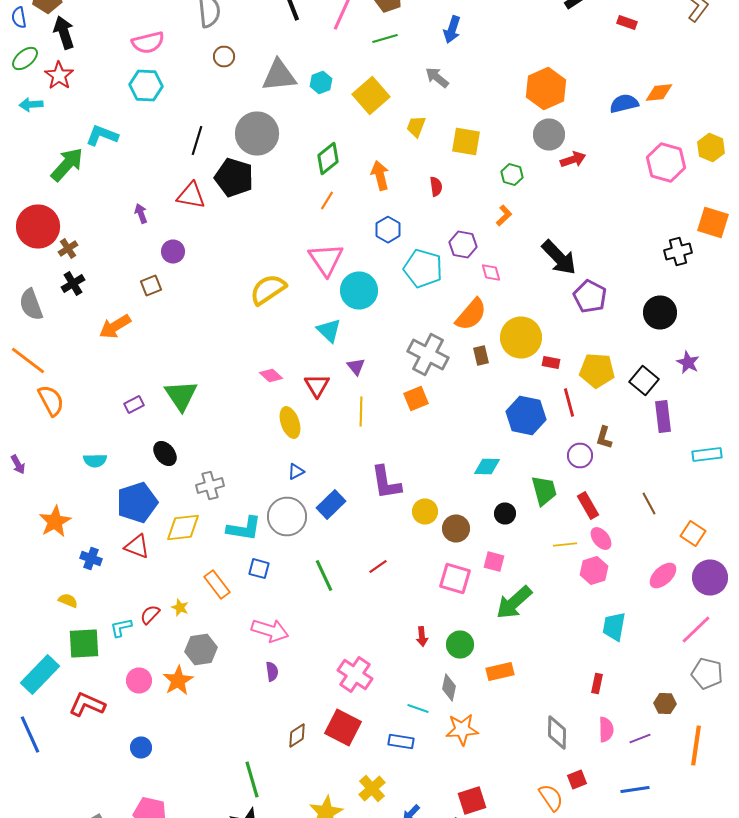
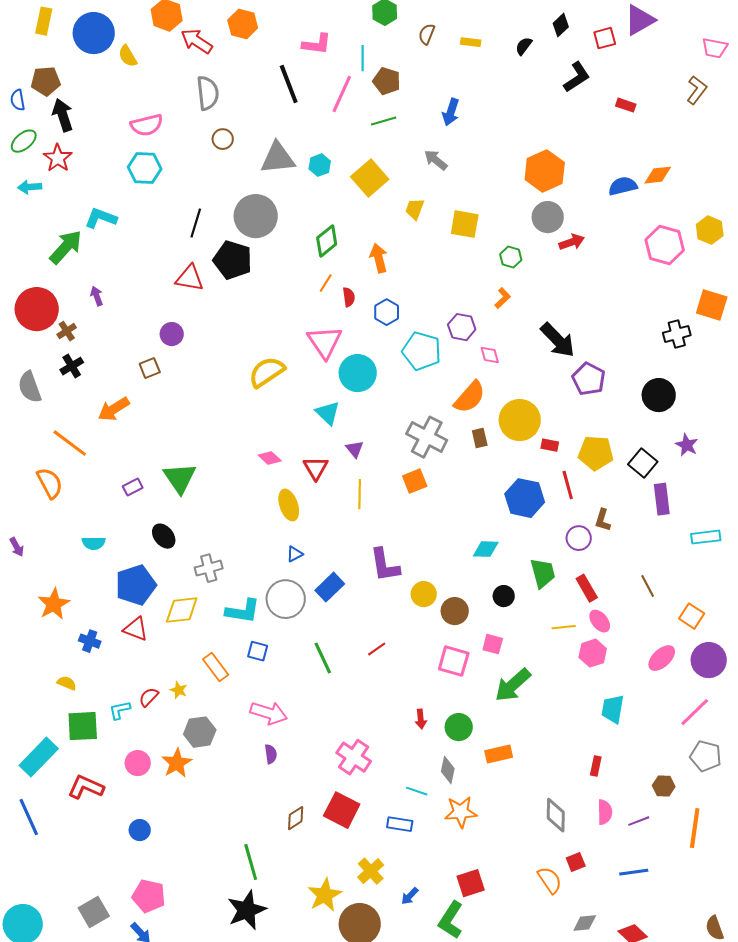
red semicircle: (436, 186) -> (349, 297), moved
purple arrow: (141, 214) -> (97, 296), moved
orange line: (28, 360) -> (70, 443), moved

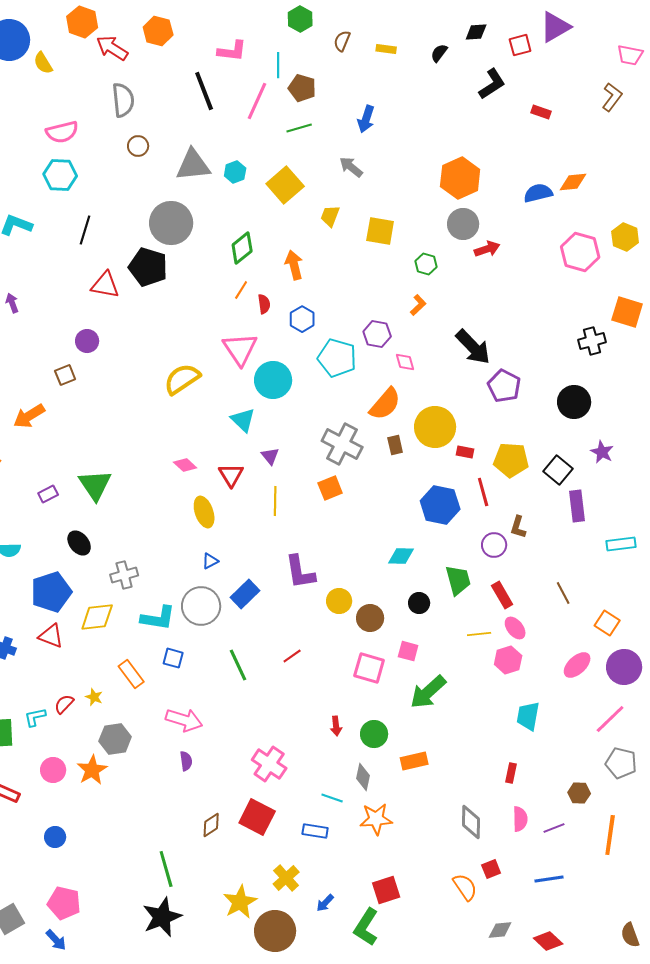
black diamond: (561, 25) -> (476, 32), turned 40
black line: (196, 223) -> (85, 230), moved

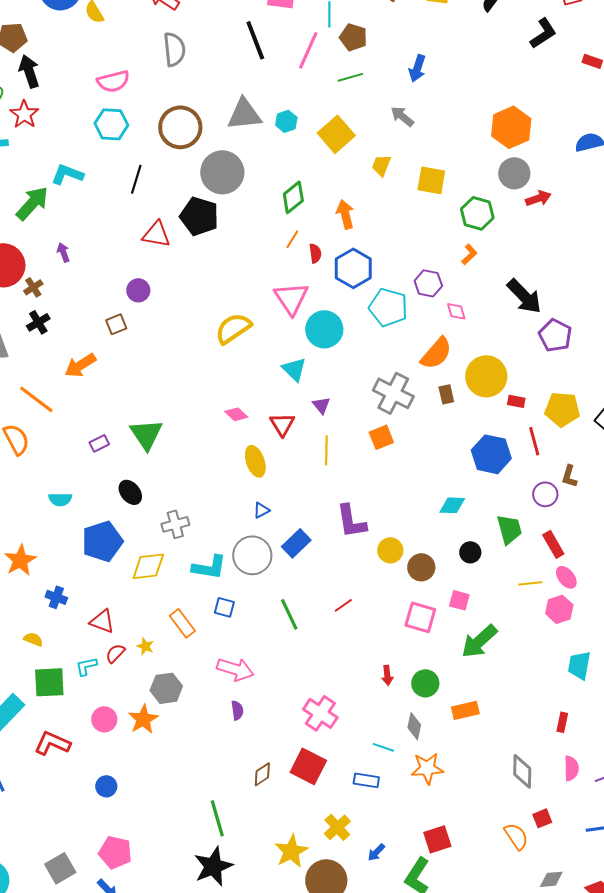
brown circle: (138, 146) -> (180, 127), moved, size x2.0
green hexagon: (426, 264) -> (477, 213), size x1.5
blue hexagon: (302, 319) -> (353, 268), size x1.5
red triangle: (51, 636) -> (102, 621), moved

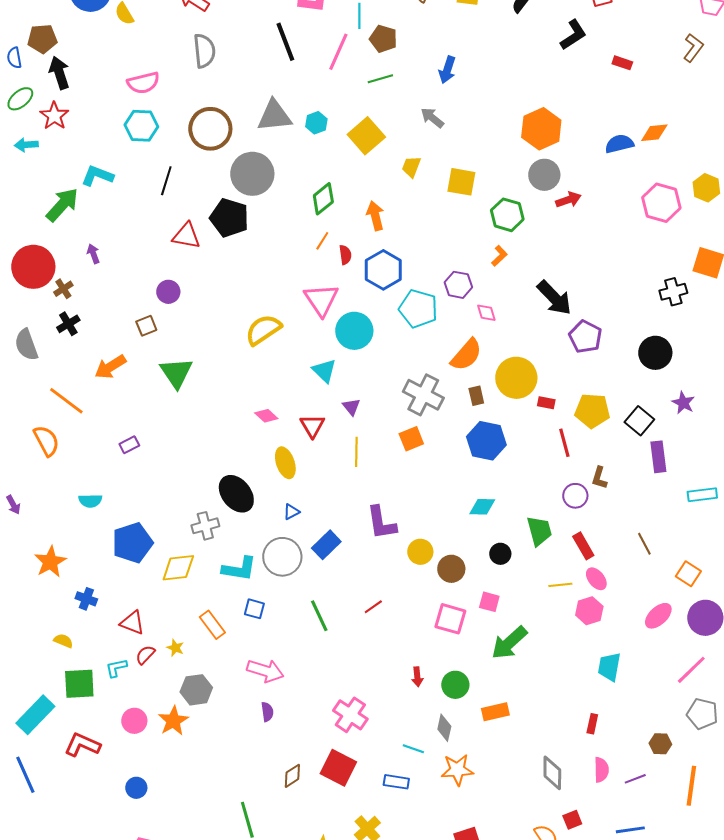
green triangle: (146, 434) -> (176, 373), moved
blue hexagon: (491, 454) -> (486, 441), moved
black ellipse: (130, 492) -> (236, 494), moved, size x1.5

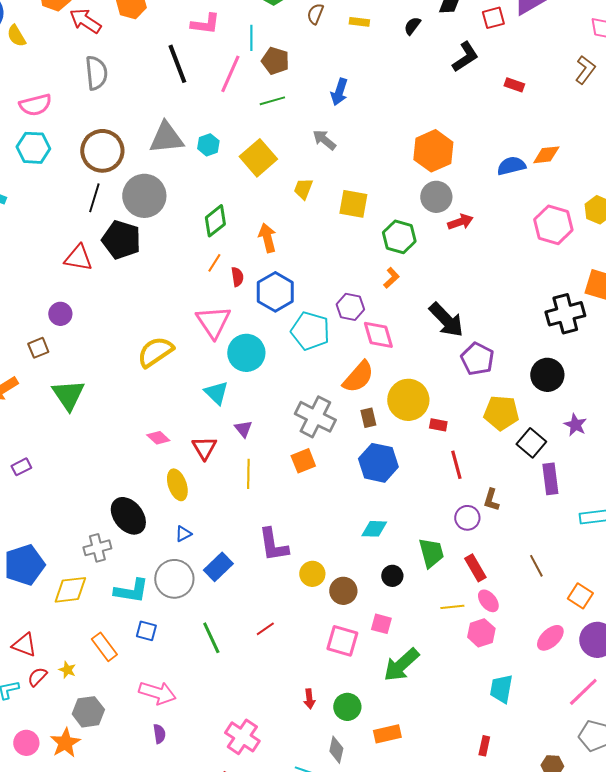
black line: (166, 181) -> (94, 198), moved
black cross: (673, 292) -> (565, 314), size x1.4
pink diamond: (486, 313) -> (378, 335), size x1.6
yellow pentagon: (592, 411) -> (501, 413), moved

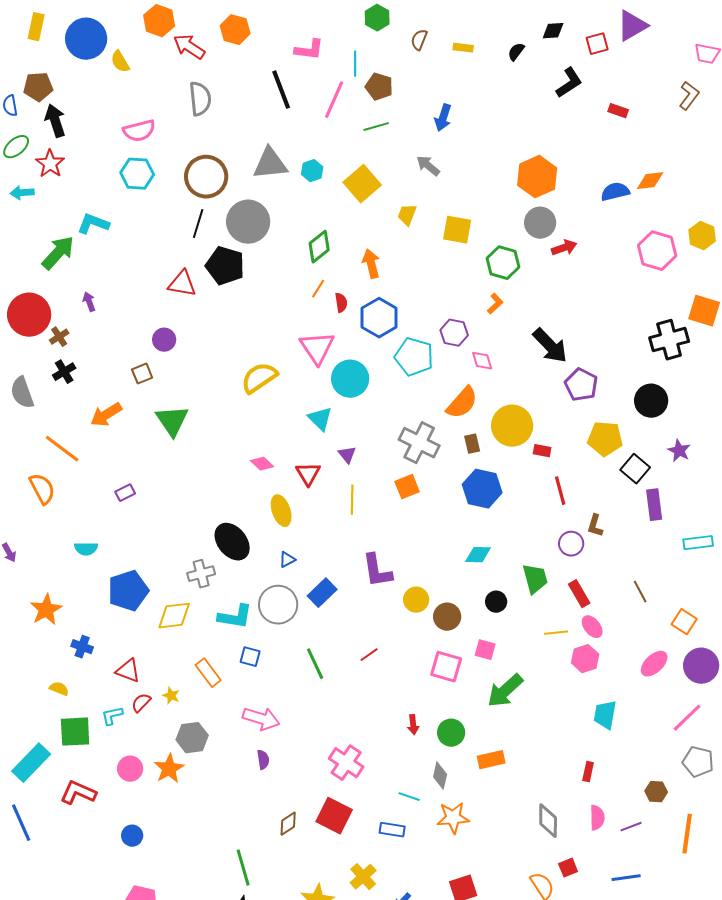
pink diamond: (378, 335) -> (482, 361), size x0.7

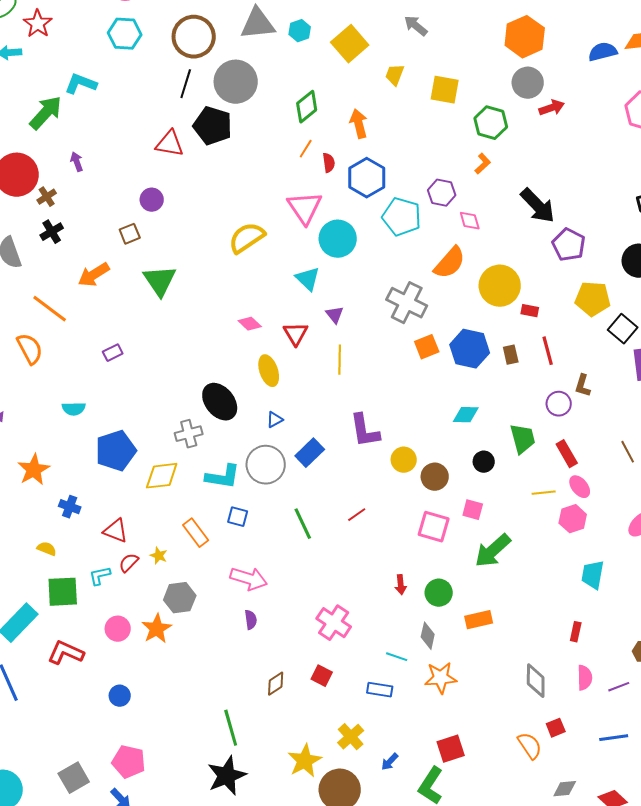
brown rectangle: (472, 444) -> (511, 355), moved
orange square: (407, 487) -> (427, 347), moved
red square: (334, 816) -> (322, 676), size x0.6

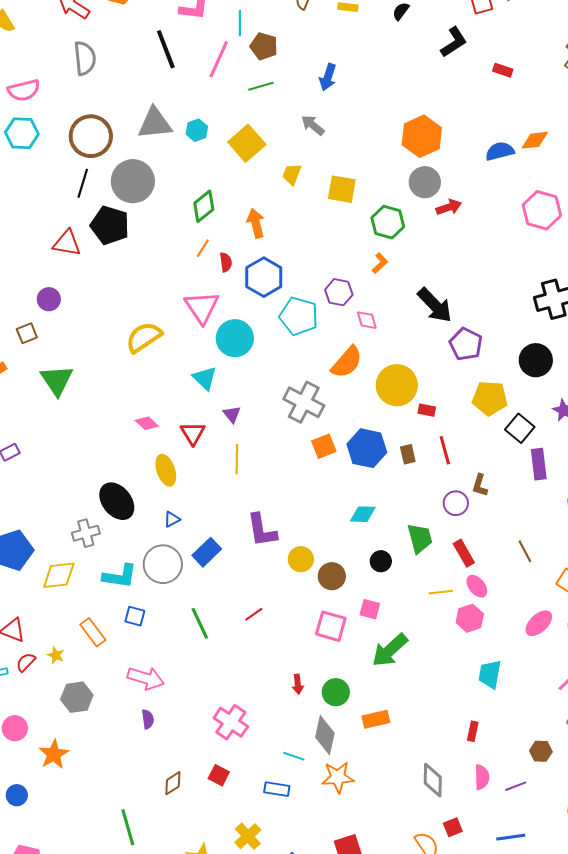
orange star: (157, 629) -> (54, 754), moved
gray diamond: (428, 636) -> (325, 735), size x1.4

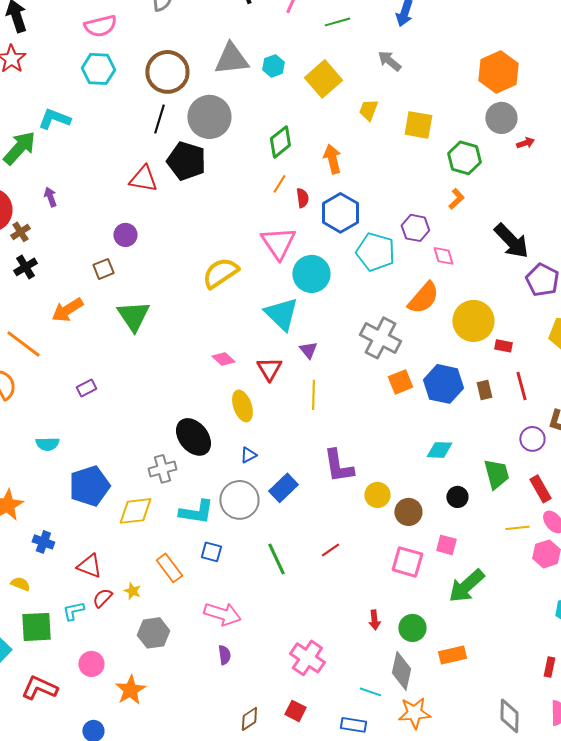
red arrow: (449, 207) -> (525, 143), size x0.7
cyan triangle: (205, 378) -> (281, 314), size x1.4

